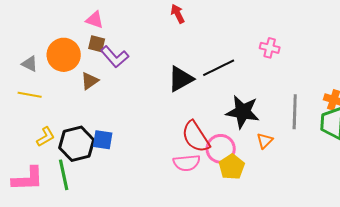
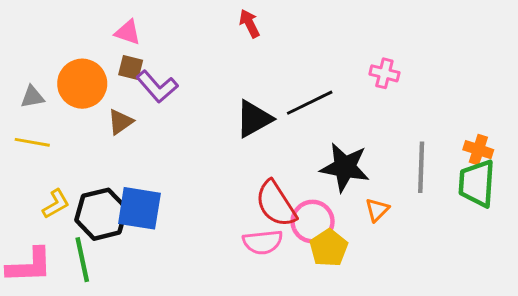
gray triangle: (30, 64) -> (32, 97), turned -36
blue square: (103, 140) -> (139, 208), size x1.5

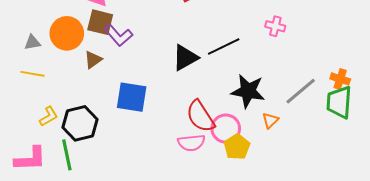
brown square: (131, 67) -> (100, 22), size x1.5
gray line: (421, 167) -> (301, 91), turned 48
blue square: (139, 208) -> (132, 97), moved

